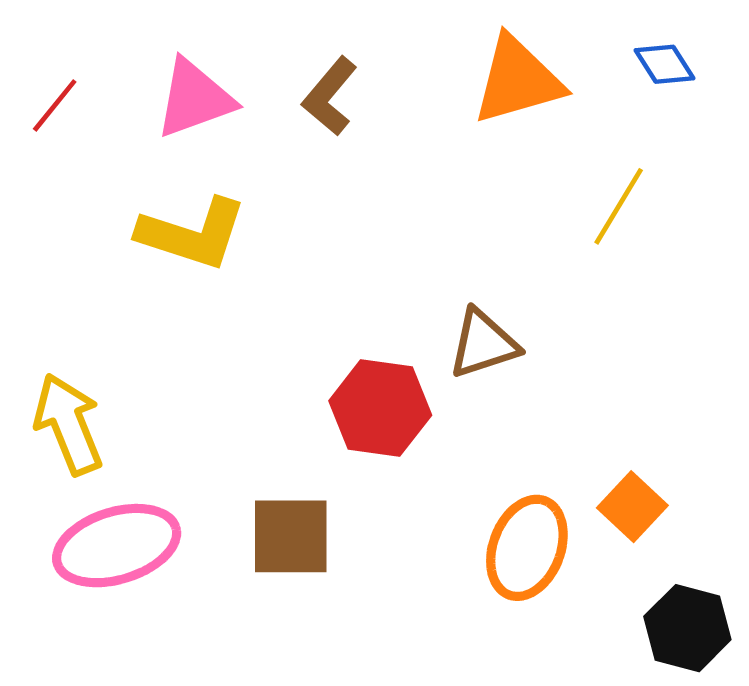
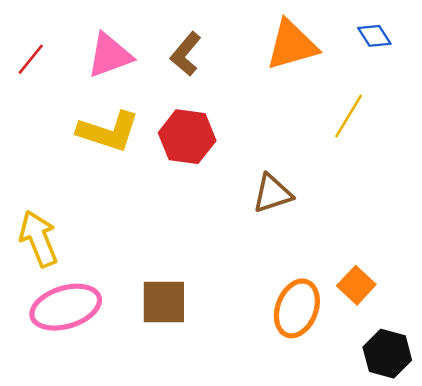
red hexagon: (380, 408) -> (187, 137), moved

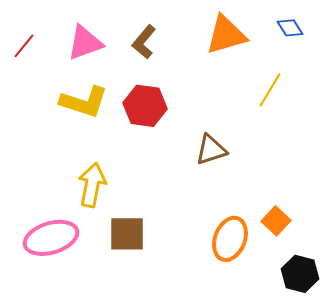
yellow arrow: (39, 239) -> (92, 185), moved, turned 33

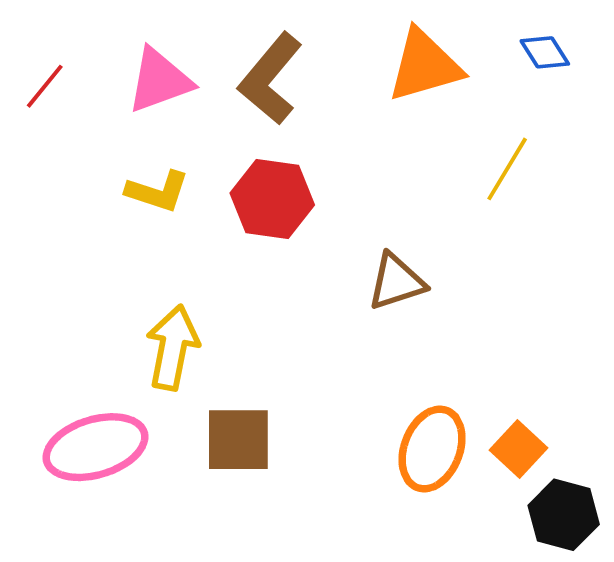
brown L-shape: (144, 42) -> (270, 79), size x1.4
yellow L-shape: (84, 102) -> (158, 191), size x0.7
orange square: (276, 221) -> (518, 449), moved

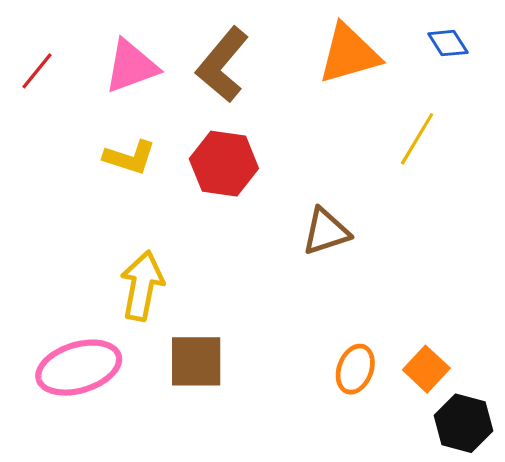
orange ellipse: (432, 449) -> (355, 369), size x0.7

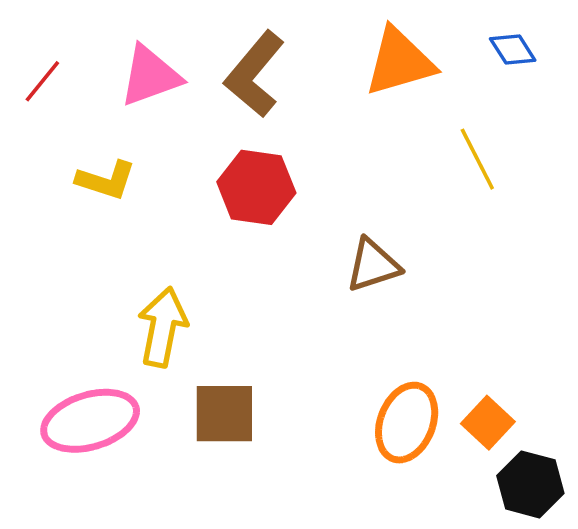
yellow line: (417, 139) -> (477, 159), turned -58
yellow L-shape: (130, 157) -> (106, 180), moved
orange ellipse: (355, 369) -> (407, 423), size x1.4

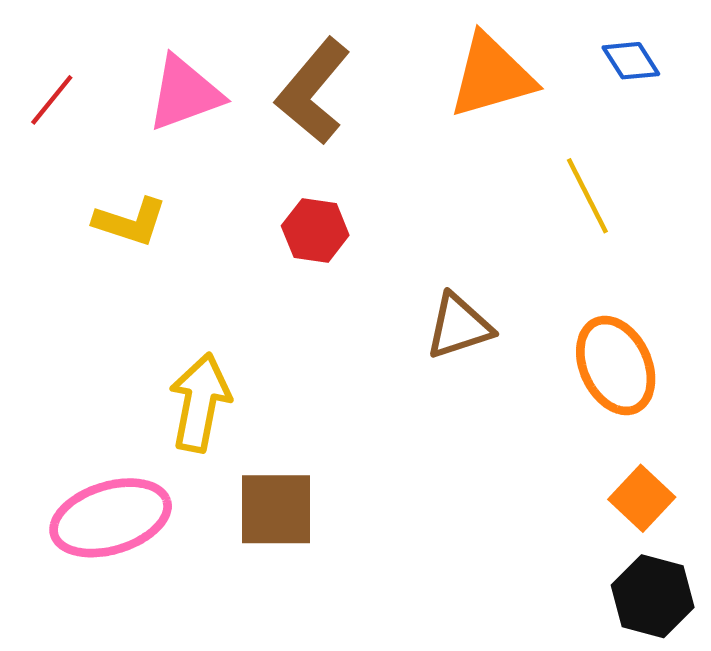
red hexagon: (256, 187) -> (315, 231), size x0.7
orange ellipse: (407, 423) -> (616, 365), moved, turned -46
orange square: (488, 423) -> (642, 498), moved

